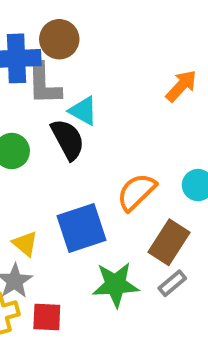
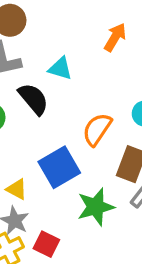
cyan triangle: (83, 111) -> (60, 68), moved
red square: (47, 317) -> (46, 244), turned 35

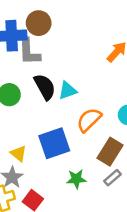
cyan triangle: (60, 68) -> (68, 91), moved, turned -48
green star: (96, 207) -> (76, 179), size x0.7

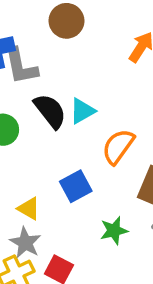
brown circle: (39, 23) -> (66, 21), moved
blue square: (54, 143) -> (76, 186), size x0.7

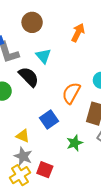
cyan triangle: (82, 111) -> (43, 56), moved, turned -35

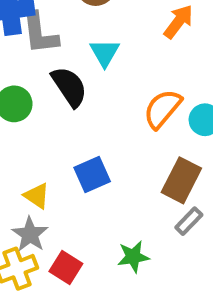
orange semicircle: (71, 93) -> (162, 109), moved
green star: (75, 143) -> (133, 257), moved

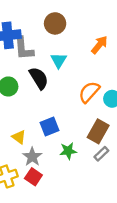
gray star: (30, 234) -> (32, 157), moved
green star: (133, 257) -> (68, 151), moved

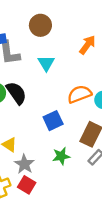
black semicircle: (39, 78) -> (16, 93), moved
orange semicircle: (89, 92) -> (79, 94), turned 30
blue square: (49, 127) -> (53, 121), moved

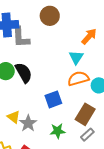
cyan triangle: (46, 63) -> (76, 57), moved
gray star: (24, 164) -> (28, 123), moved

